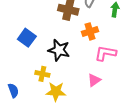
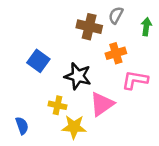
pink triangle: (94, 80) -> (102, 104), moved, size x1.5

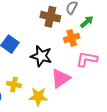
green arrow: (146, 27) -> (87, 22), moved, turned 40
yellow cross: (57, 105) -> (14, 84), moved

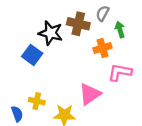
green arrow: (87, 22) -> (120, 30), turned -64
black star: (41, 56) -> (51, 33), moved

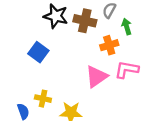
black star: (51, 33) -> (56, 16), moved
pink triangle: (90, 94) -> (96, 77), moved

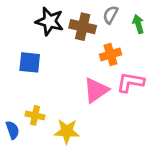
green arrow: (127, 27) -> (138, 24), moved
blue square: (38, 52) -> (30, 62), turned -30

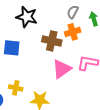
brown cross: (83, 27) -> (52, 41), moved
orange cross: (111, 54) -> (73, 32), moved

